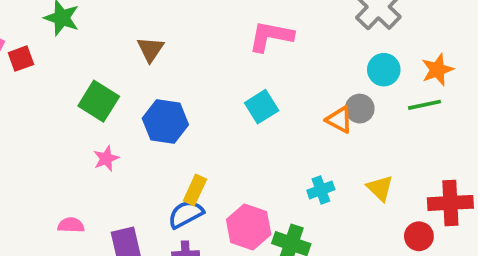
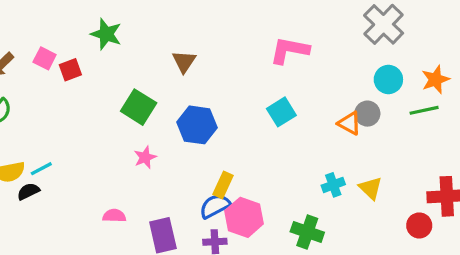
yellow triangle: (380, 188) -> (371, 188), moved
pink hexagon: (249, 227) -> (244, 217), moved

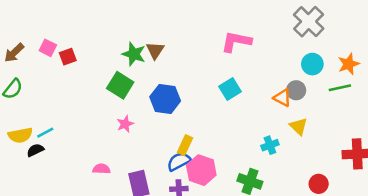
green star: (106, 34) -> (134, 54), moved
yellow triangle: (371, 188) -> (299, 126), moved
red circle: (419, 225) -> (319, 184), moved

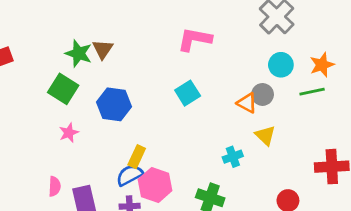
pink semicircle: (101, 169) -> (55, 186), moved, turned 91

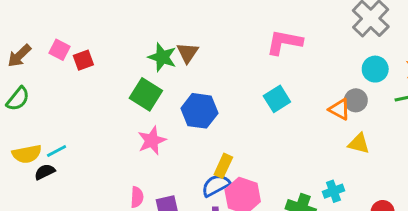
pink star: (69, 133) -> (152, 141), size x1.4
yellow triangle: (265, 135) -> (359, 144), turned -30
cyan cross: (233, 157) -> (333, 191), moved

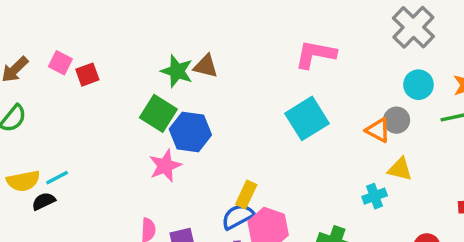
brown triangle: (188, 53) -> (206, 66), turned -50
cyan square: (277, 99) -> (307, 118), size x1.4
blue hexagon: (199, 111) -> (190, 132), moved
cyan cross: (333, 191) -> (375, 196), moved

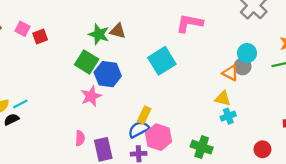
cyan circle: (418, 85) -> (247, 53), moved
cyan square: (307, 118) -> (162, 61), moved
yellow triangle: (400, 169) -> (223, 98), moved

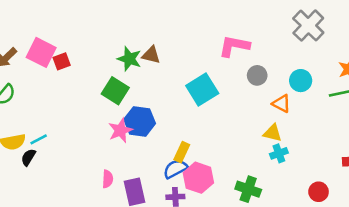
pink square: (23, 29) -> (41, 52), size x1.6
gray circle: (243, 66) -> (257, 75), moved
blue hexagon: (108, 74) -> (140, 121), moved
black semicircle: (11, 119) -> (28, 157), turned -32

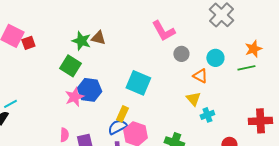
pink L-shape: (234, 46) -> (163, 31), turned -130
cyan square: (202, 89) -> (138, 83), moved, turned -35
yellow triangle: (273, 133) -> (193, 99), turned 35
cyan cross: (279, 153) -> (207, 115), moved

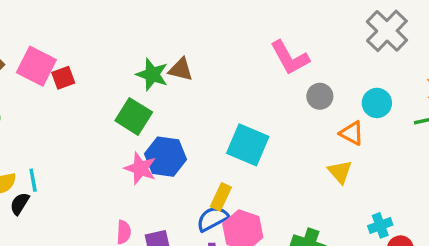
pink star: (74, 97) -> (140, 168), turned -30
cyan line: (10, 104) -> (33, 180), turned -72
cyan cross: (207, 115) -> (380, 225), moved

